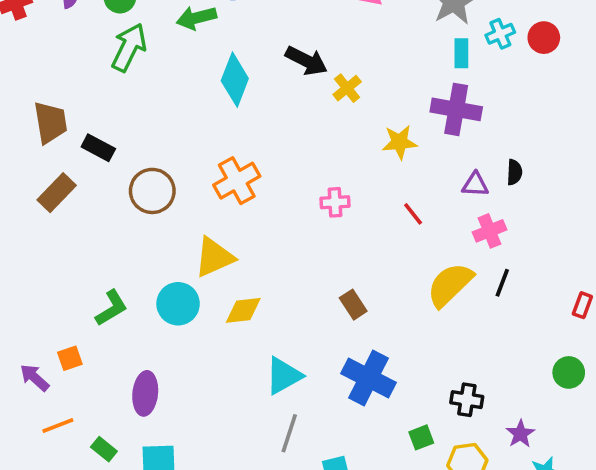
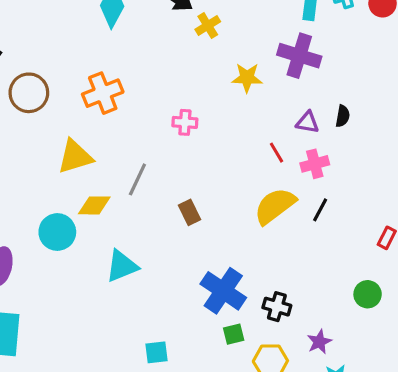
red line: (413, 214) -> (276, 153), moved
cyan circle: (178, 304) -> (57, 232), moved
blue cross: (369, 378) -> (223, 291), moved
gray line: (289, 433) -> (137, 179), moved

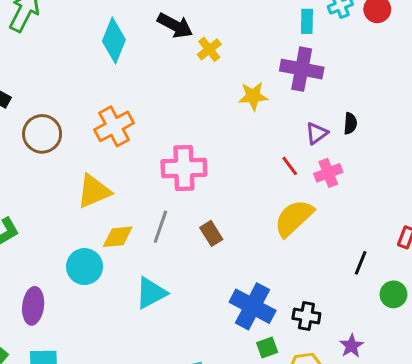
pink cross: (185, 122) -> (184, 168), moved, size x1.8
purple triangle: (307, 122) -> (317, 133), turned -40
gray line: (137, 179) -> (160, 227), moved
black line: (320, 210) -> (361, 263), moved

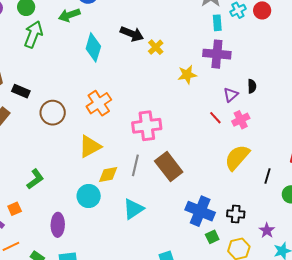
yellow semicircle: (294, 218) -> (237, 157), moved
brown rectangle: (211, 233) -> (169, 166), size x1.8

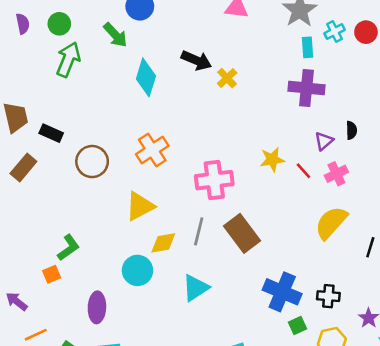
green arrow: (69, 15) -> (115, 35), turned -115
yellow star: (187, 75) -> (272, 160), moved
orange square: (15, 209) -> (52, 274), moved

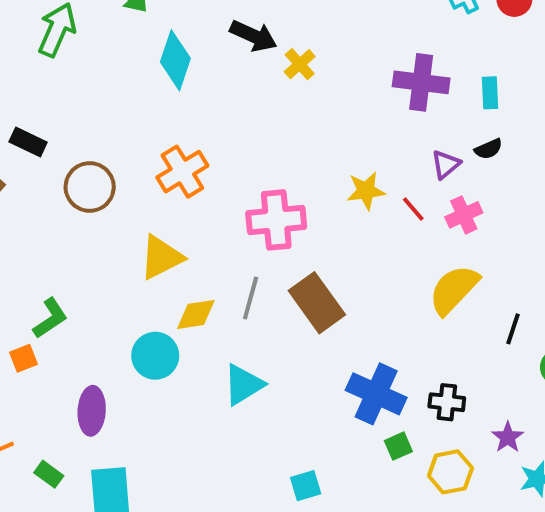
cyan rectangle: (307, 47) -> (490, 93), moved
black semicircle: (351, 130) -> (488, 149), turned 66

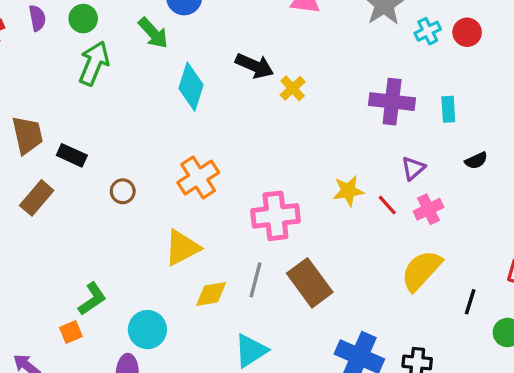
black semicircle: (488, 149) -> (476, 161), moved
brown circle: (90, 187) -> (123, 191), size x0.6
cyan circle: (155, 356) -> (147, 330), moved

